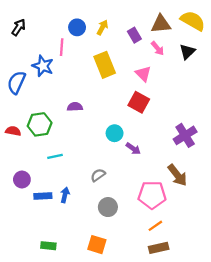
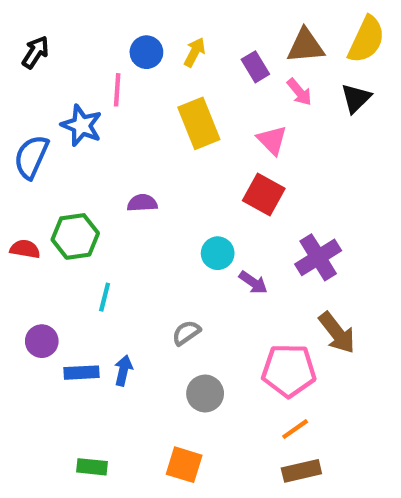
yellow semicircle: (193, 21) -> (366, 40), turned 85
purple cross: (185, 135) -> (318, 257), moved
cyan line: (55, 156) -> (105, 297), turned -64

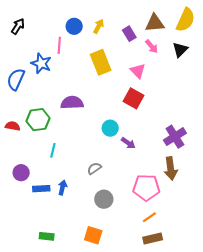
purple semicircle: (142, 203) -> (72, 103), size x1.5
purple cross: (318, 257) -> (175, 137), moved
brown arrow: (337, 333) -> (171, 168), turned 30

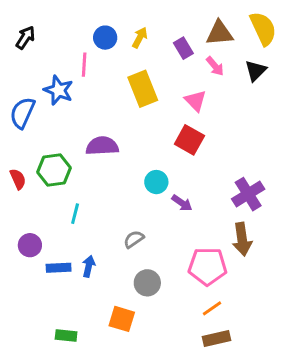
yellow semicircle: (186, 20) -> (263, 29), turned -50
red semicircle: (13, 126) -> (18, 179), turned 56
orange square: (93, 235) -> (122, 319), moved

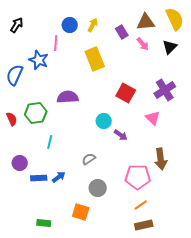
pink triangle: (195, 101) -> (153, 118), moved
purple cross: (248, 194) -> (165, 90), moved
blue arrow: (89, 266) -> (59, 177), turned 40

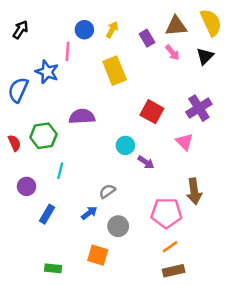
purple circle: (20, 163) -> (27, 186), moved
blue arrow: (59, 177) -> (89, 213), moved
blue rectangle: (39, 178) -> (47, 214), turned -56

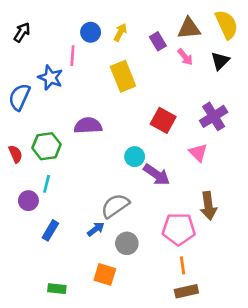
purple arrow: (146, 162) -> (157, 175), size x1.5
cyan line: (60, 171) -> (47, 184), moved
gray semicircle: (107, 191) -> (115, 206), size x1.6
orange line: (170, 247) -> (183, 265), turned -63

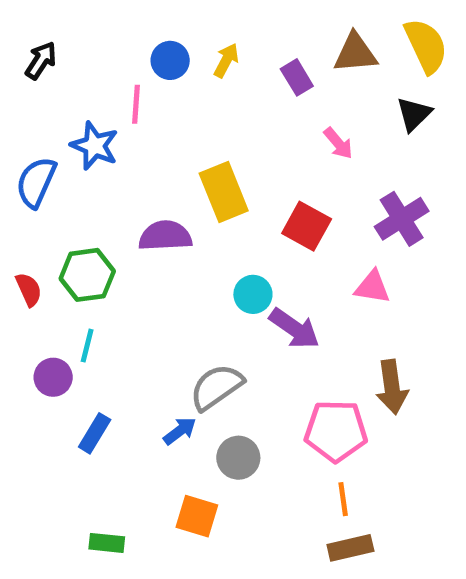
pink arrow: (185, 57) -> (338, 143), moved
yellow rectangle: (123, 76) -> (224, 192), moved
pink triangle: (198, 153) -> (372, 287), turned -36

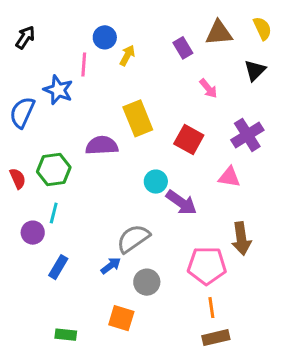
yellow semicircle: (426, 46) -> (262, 28), size x0.7
yellow arrow: (226, 60) -> (127, 55), moved

